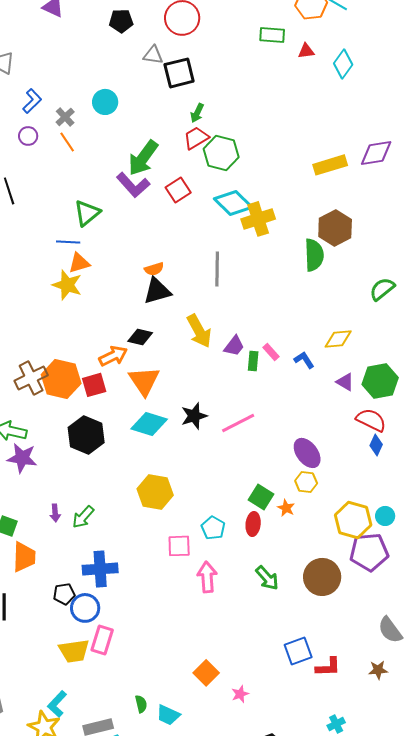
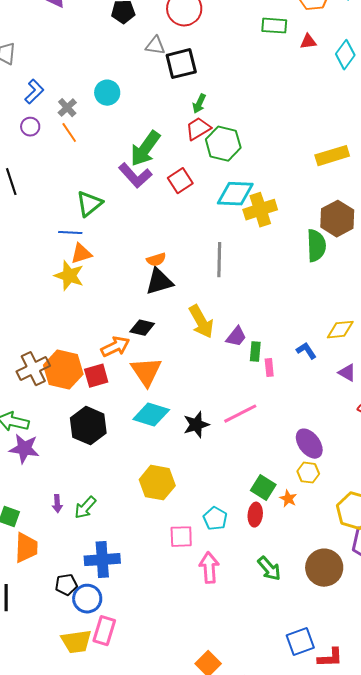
cyan diamond: (233, 203) -> (235, 194), turned -42
pink rectangle: (271, 352) -> (269, 368), moved, turned 36
black star: (194, 416) -> (196, 425), moved

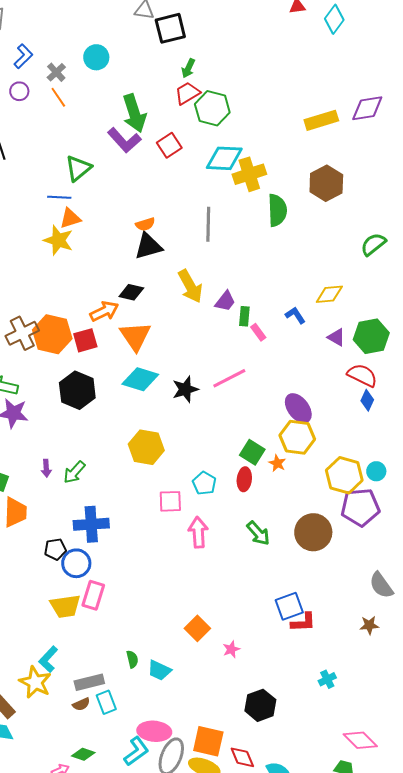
green arrow: (145, 149) -> (134, 113), turned -54
green semicircle: (316, 246) -> (277, 210), moved
pink rectangle: (269, 368) -> (258, 332), turned -30
yellow hexagon: (308, 473) -> (297, 437), size x1.6
red L-shape: (330, 658) -> (303, 622), moved

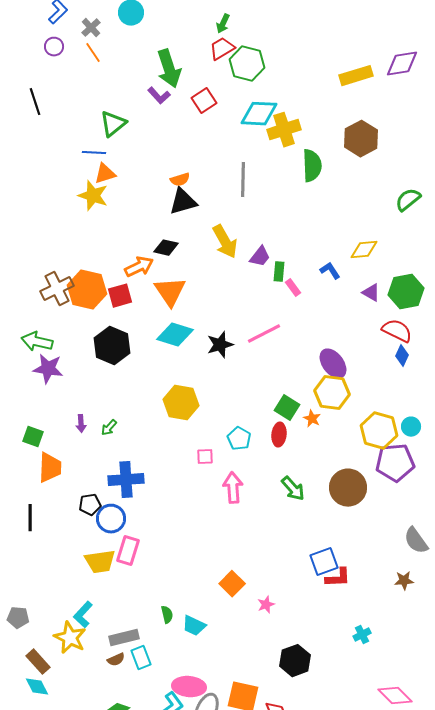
purple L-shape: (124, 140) -> (159, 96), size x0.7
green arrow: (74, 472) -> (109, 428), size x0.7
pink square: (170, 501) -> (205, 457), size x0.7

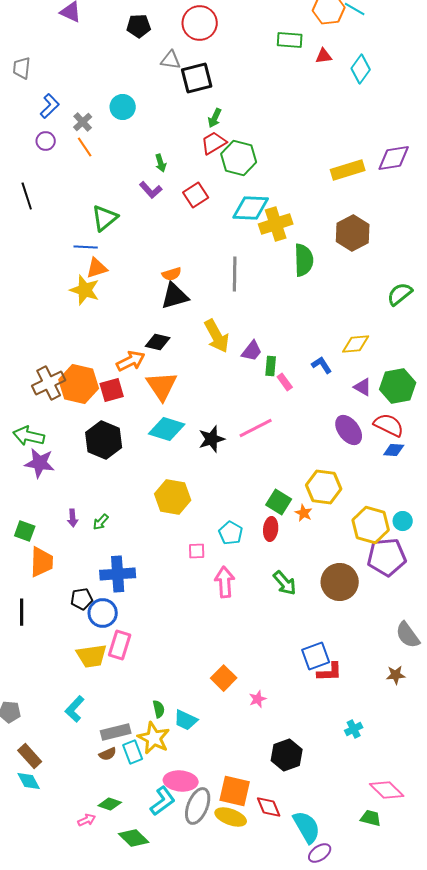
green arrow: (169, 69) -> (161, 163), size x0.5
blue diamond: (402, 356) -> (394, 450), turned 70
purple ellipse: (333, 364) -> (349, 430), moved
yellow star: (70, 638) -> (154, 738), moved

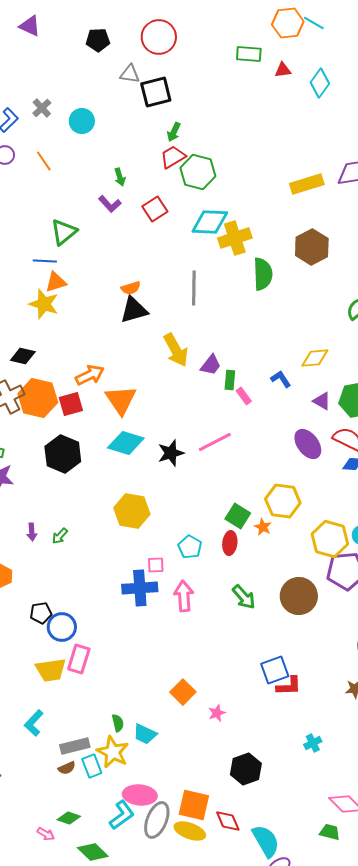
gray cross: (83, 122) -> (42, 108), moved
black diamond: (158, 342) -> (23, 356), moved
blue cross: (118, 574) -> (140, 588), moved
pink arrow: (87, 820) -> (46, 834), turned 54

